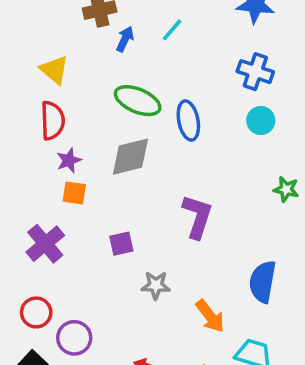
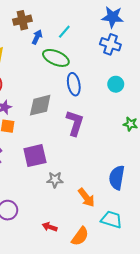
blue cross: (255, 72) -> (110, 44), moved
green ellipse: (138, 101) -> (56, 58), moved
purple L-shape: (197, 216) -> (75, 123), moved
purple square: (121, 244) -> (35, 156), size x1.6

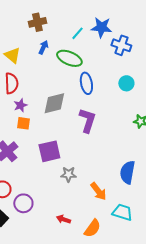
blue star: (113, 17) -> (101, 27), moved
blue arrow: (37, 37) -> (43, 47), moved

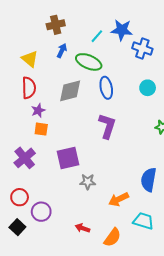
gray diamond: (54, 103) -> (70, 91), moved
orange arrow: (98, 191) -> (119, 199), turned 102

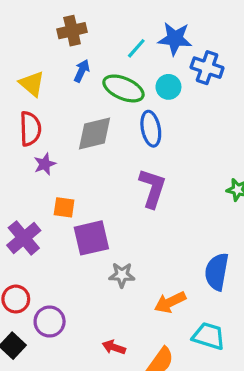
cyan circle: (148, 88) -> (168, 87), moved
orange square: (41, 129) -> (64, 207), moved

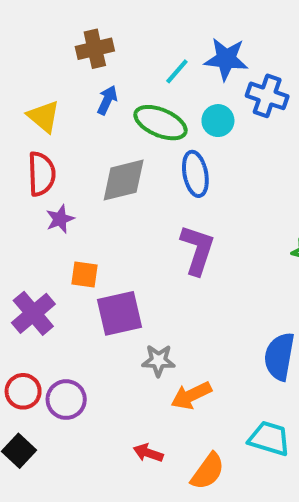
orange arrow: (170, 302) -> (191, 395), moved
purple circle: (50, 322) -> (66, 400), moved

